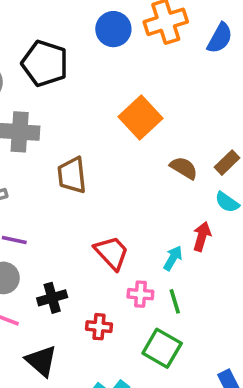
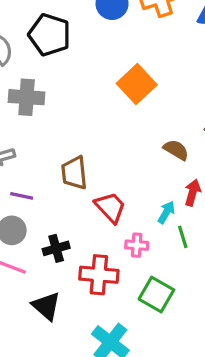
brown semicircle: (184, 168) -> (176, 150), moved
brown trapezoid: (72, 175) -> (74, 173), moved
green line: (175, 301) -> (183, 237), moved
red cross: (99, 327) -> (99, 275), size x1.6

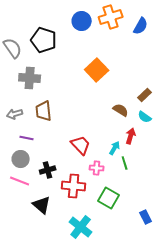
brown trapezoid: (74, 173) -> (44, 111), moved

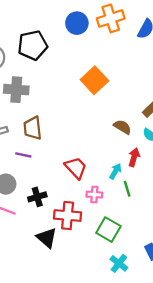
black pentagon: (44, 40) -> (33, 45), turned -30
purple line: (27, 138) -> (23, 155), moved
black triangle: (42, 205) -> (47, 238), moved
cyan cross: (81, 227) -> (119, 263), moved, size x0.7

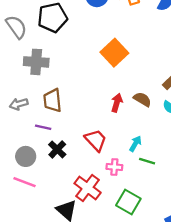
red arrow: (134, 157) -> (117, 103), moved
green line: (127, 189) -> (147, 161), turned -56
black cross: (37, 197) -> (57, 149), moved, turned -30
red cross: (68, 216) -> (88, 188), turned 32

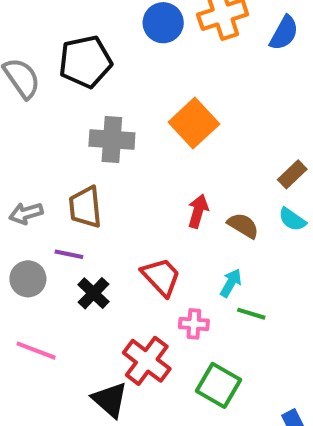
gray cross: (36, 62) -> (112, 140), moved
brown semicircle: (142, 99) -> (243, 226), moved
gray circle: (26, 156) -> (28, 279), moved

